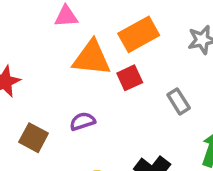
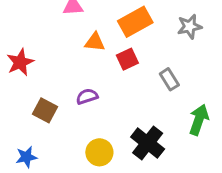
orange triangle: (92, 58) -> (95, 42), size x0.6

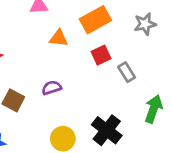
red square: (127, 59) -> (101, 55), moved

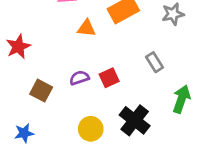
red square: (101, 55) -> (109, 78), moved

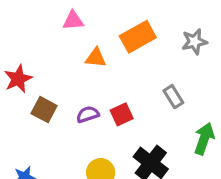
brown square: (41, 91) -> (44, 110), moved

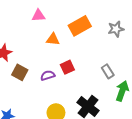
gray rectangle: (173, 97) -> (108, 71), moved
red square: (122, 114) -> (67, 67), moved

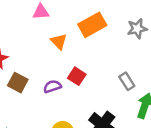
orange triangle: (53, 39) -> (59, 41), turned 40
red square: (67, 67) -> (77, 76), turned -32

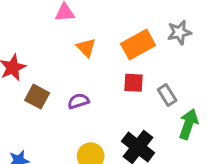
orange rectangle: (92, 25) -> (138, 45), moved
red square: (77, 76) -> (133, 83), moved, turned -30

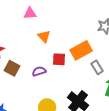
orange rectangle: (138, 45) -> (81, 50), moved
red square: (133, 83) -> (59, 59), moved

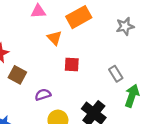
orange rectangle: (81, 50) -> (79, 17), moved
purple semicircle: (39, 71) -> (43, 95), moved

